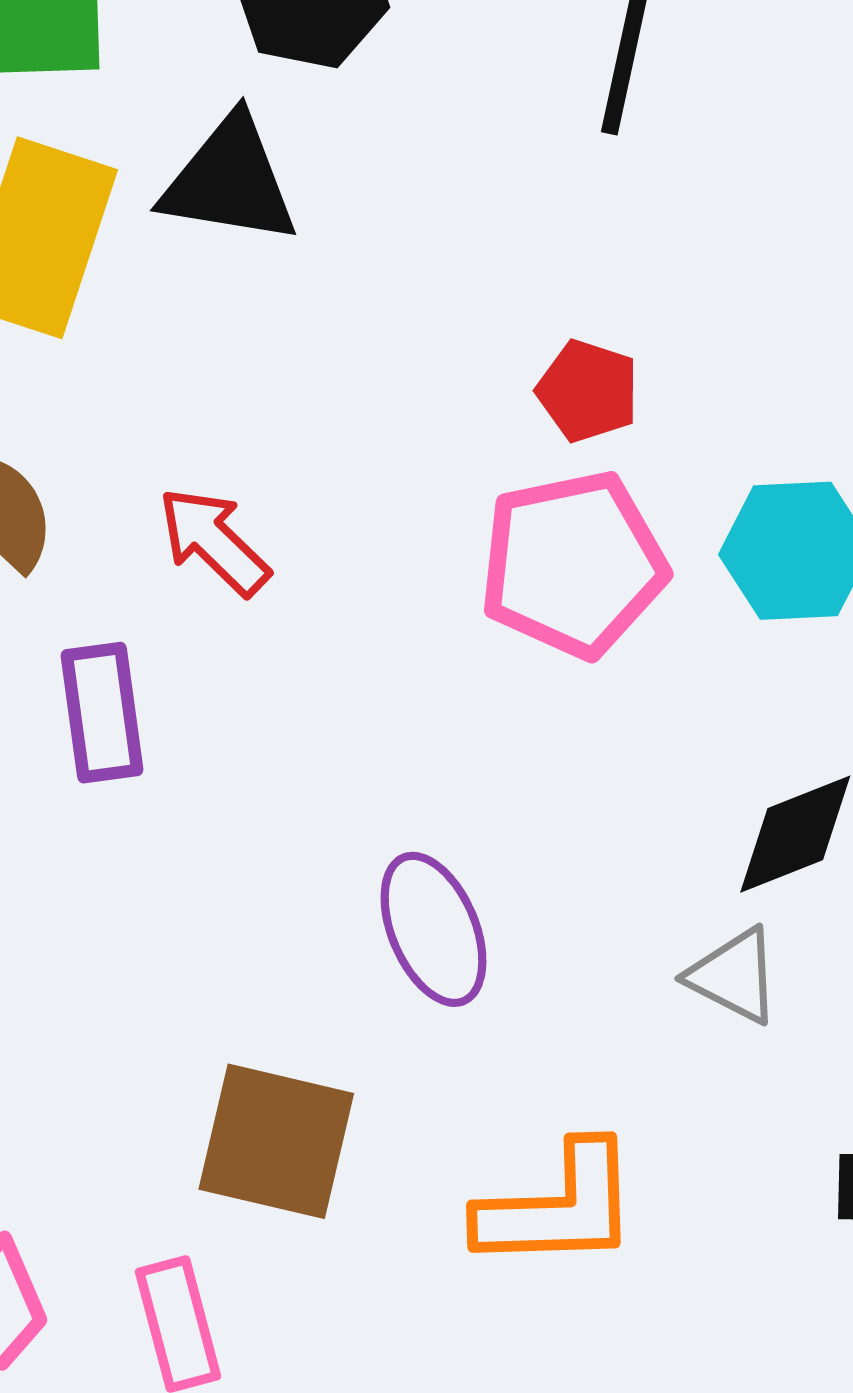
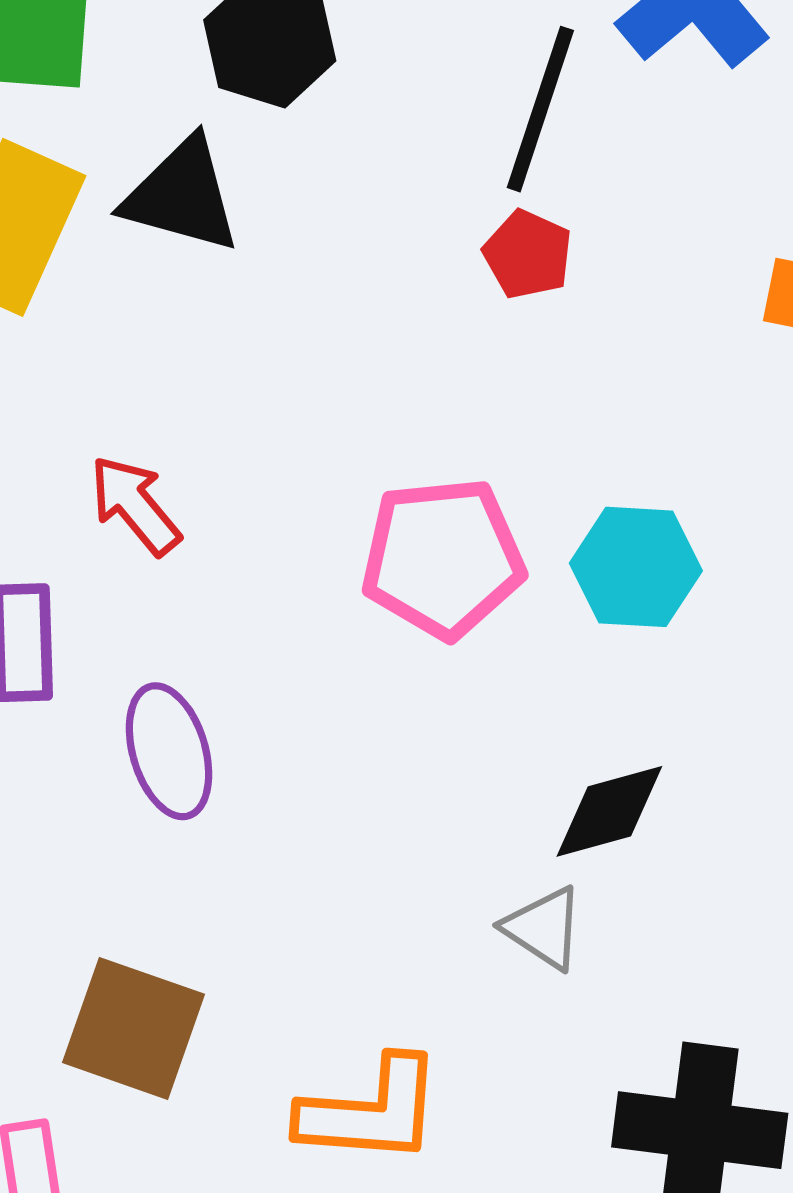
red pentagon: (588, 391) -> (528, 254), moved
purple ellipse: (433, 929) -> (169, 751), moved

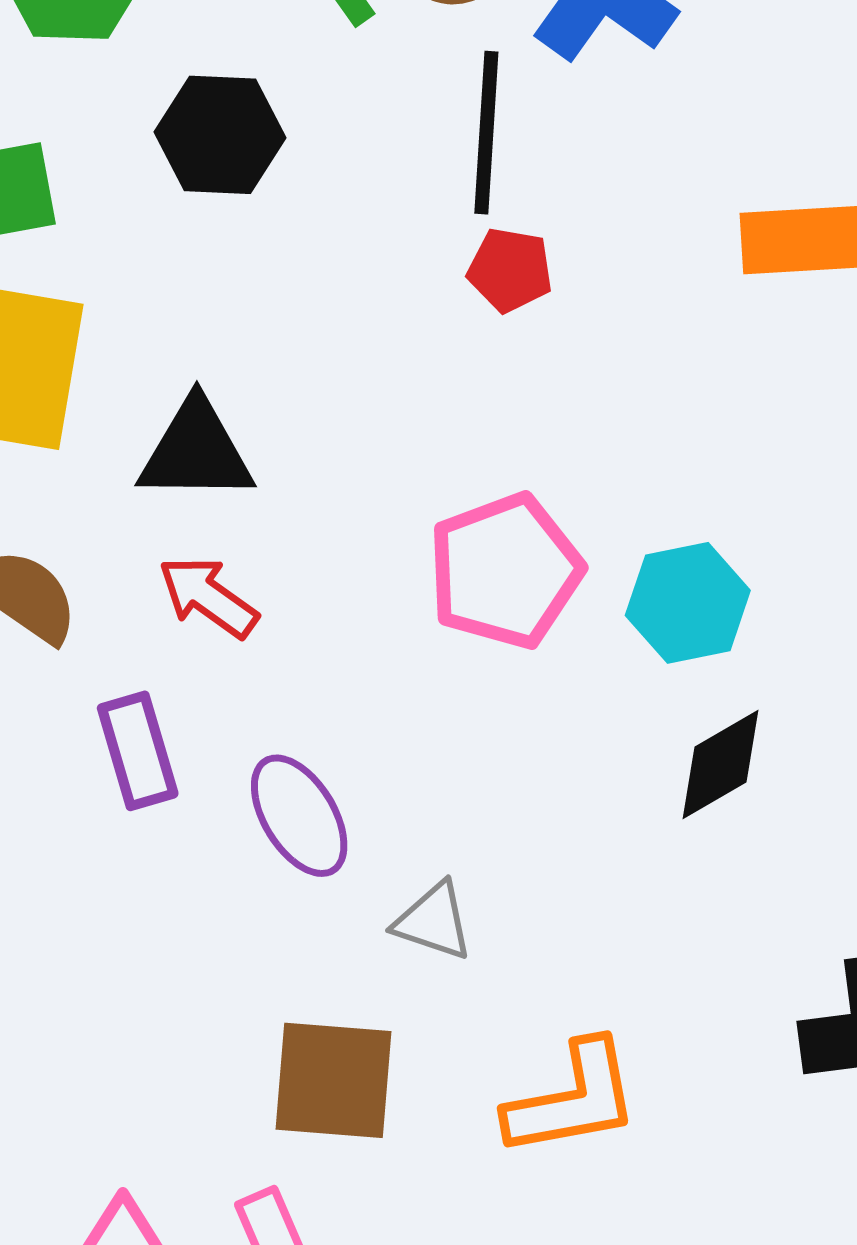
black triangle: (182, 196) -> (196, 451), moved
cyan hexagon: (636, 567) -> (688, 603), moved
gray triangle: (543, 928) -> (433, 921), moved

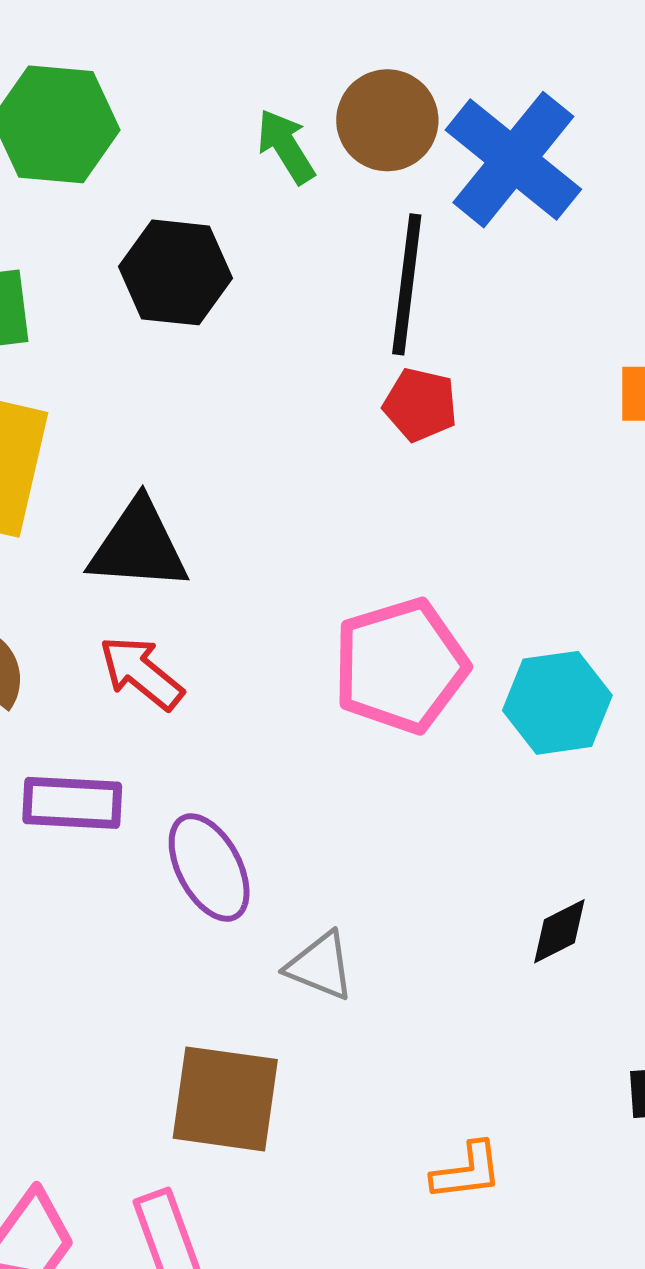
purple rectangle: (138, 751) -> (72, 803), turned -74
black diamond: (720, 765) -> (559, 931), moved, size x0.7
orange L-shape: (573, 1099) -> (467, 1171), moved, size x0.6

